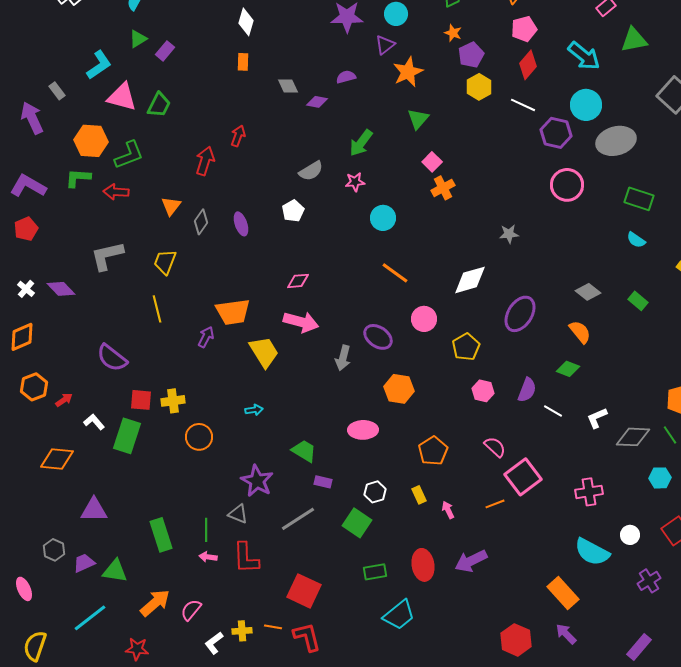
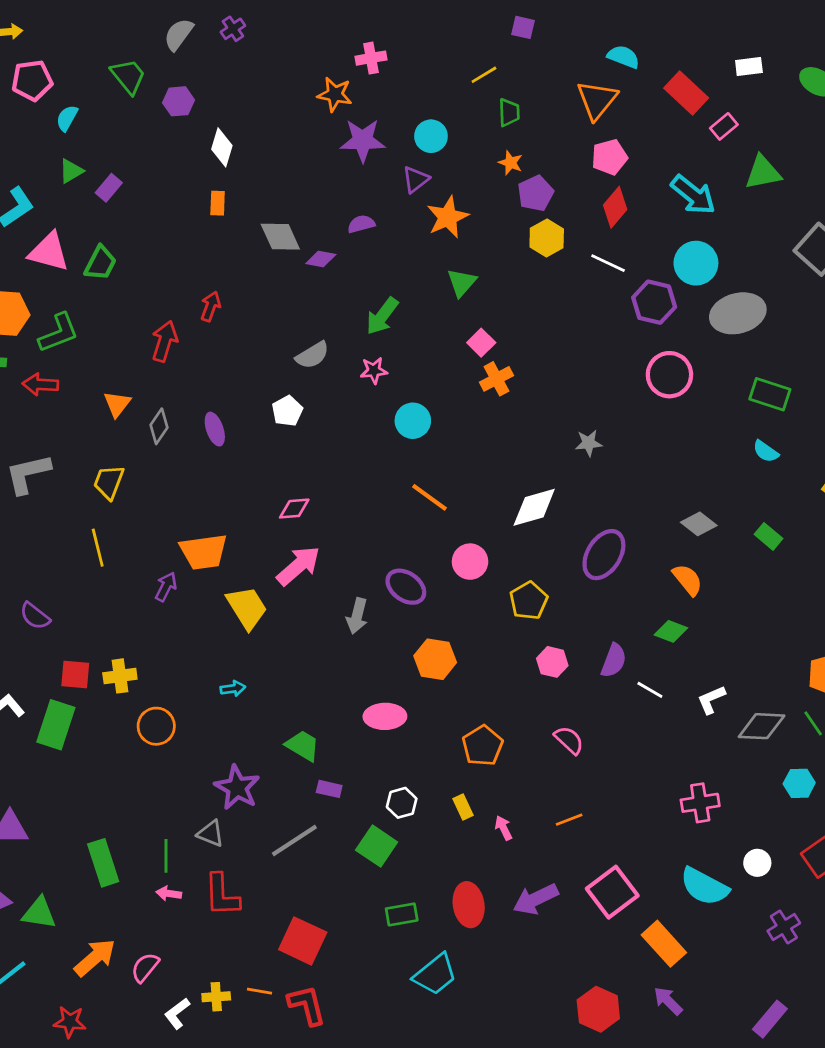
gray diamond: (288, 86) -> (280, 237), size x1.4
pink arrow: (301, 322) -> (298, 566), turned -56
purple semicircle: (112, 358) -> (35, 616), size x0.7
pink square: (523, 477) -> (612, 892), moved

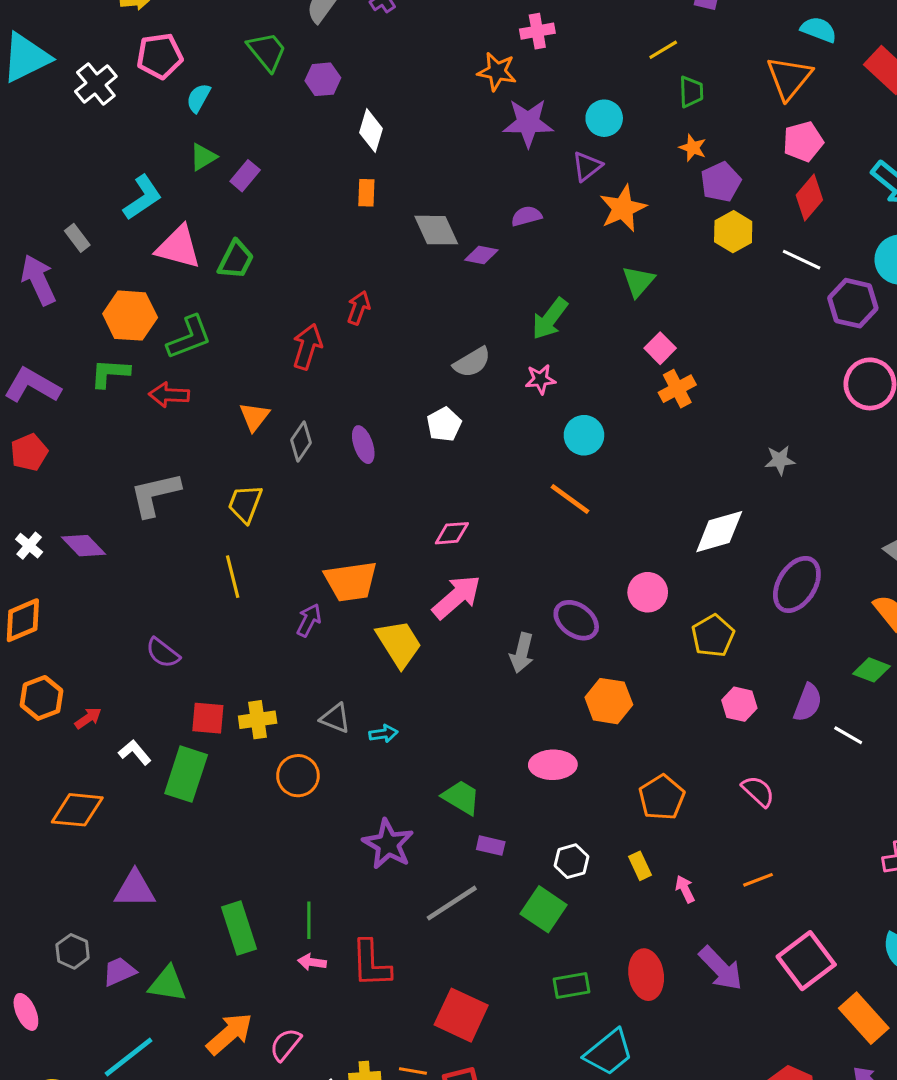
orange line: (430, 497) -> (570, 499), moved
gray triangle: (211, 834) -> (335, 718), moved
purple arrow: (536, 899) -> (721, 968), turned -108

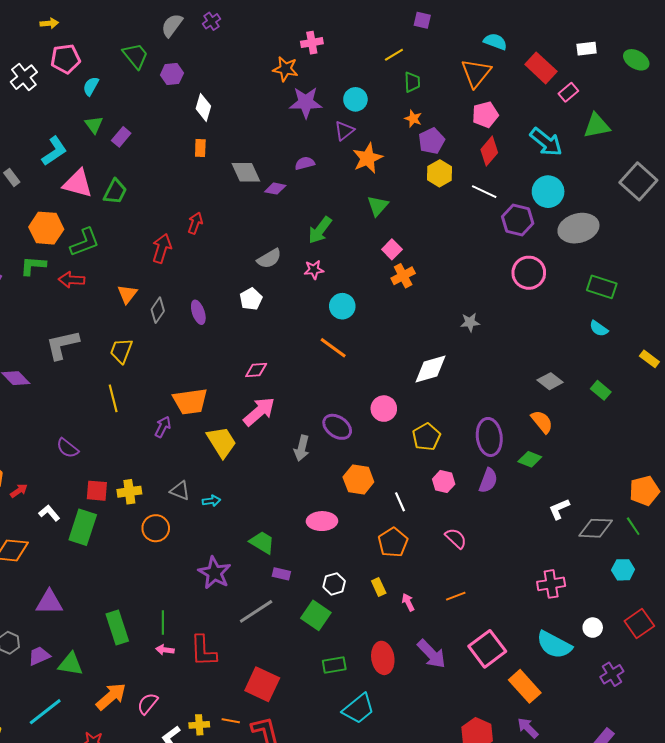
green triangle: (203, 157) -> (94, 125), turned -36
purple ellipse: (797, 584) -> (489, 437), moved, turned -39
white line: (848, 735) -> (400, 502), moved, turned 36

